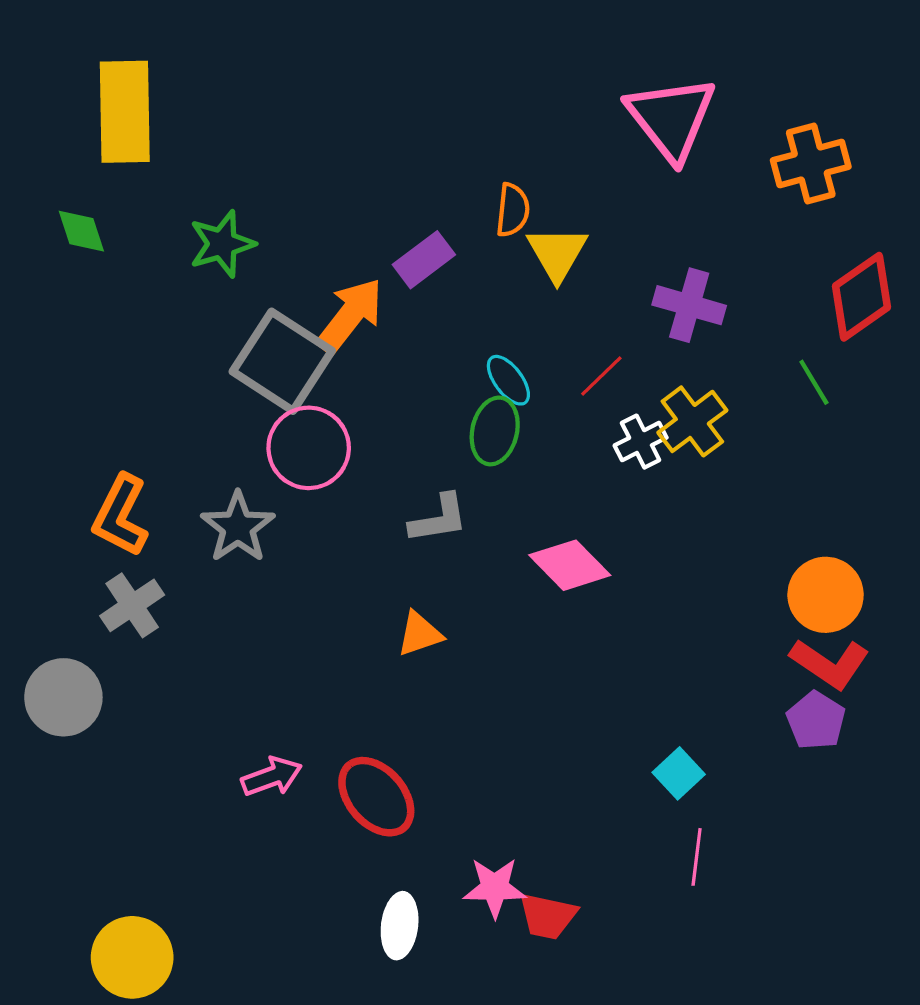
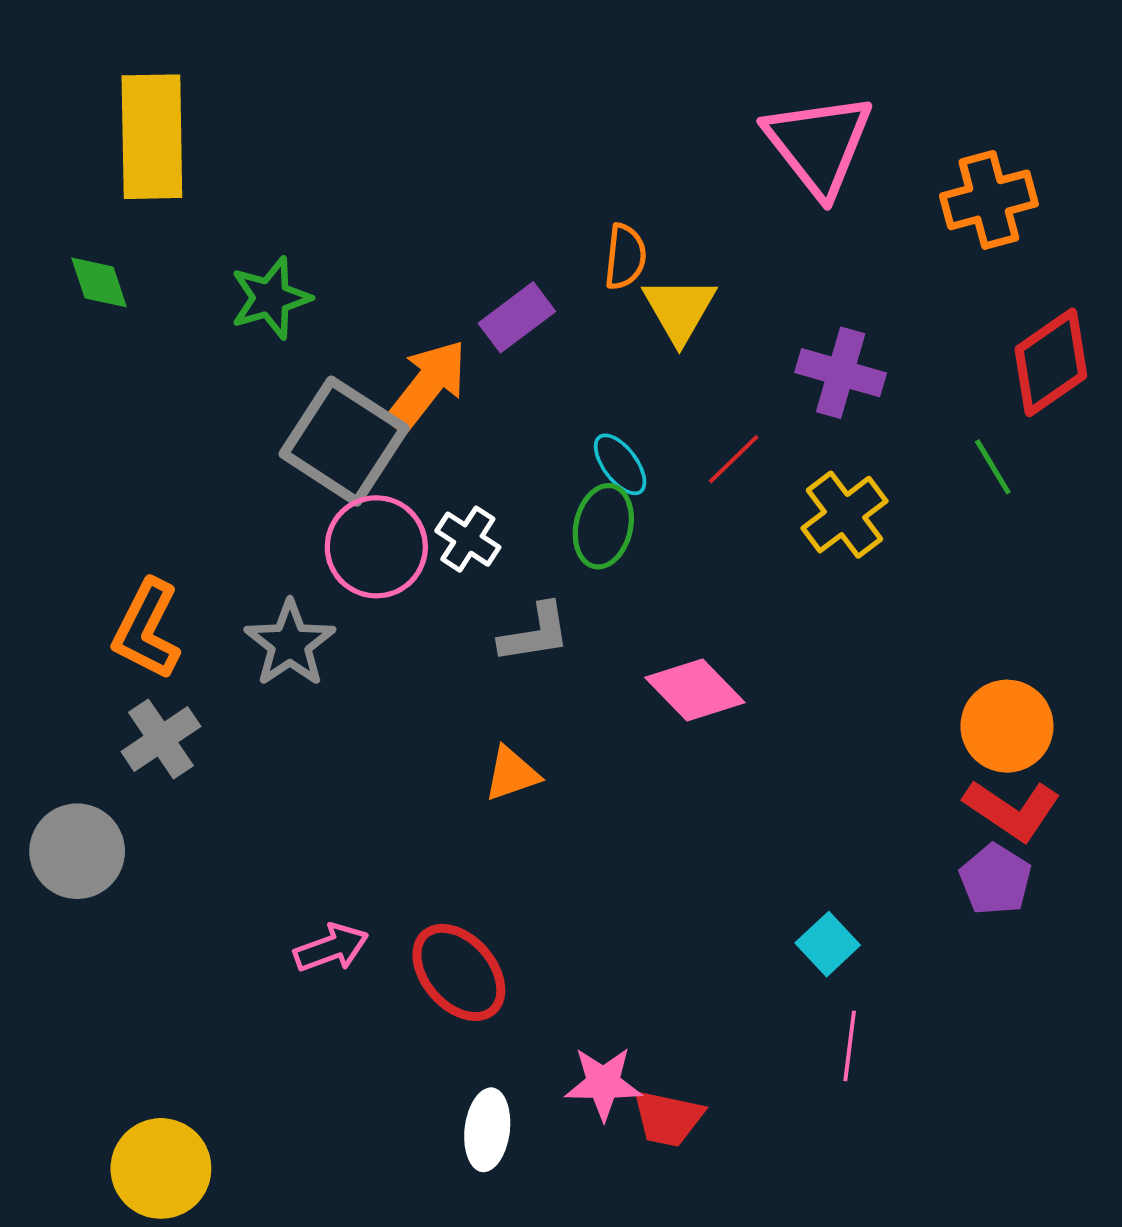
white cross: (641, 442) -> (468, 539), moved, turned -30

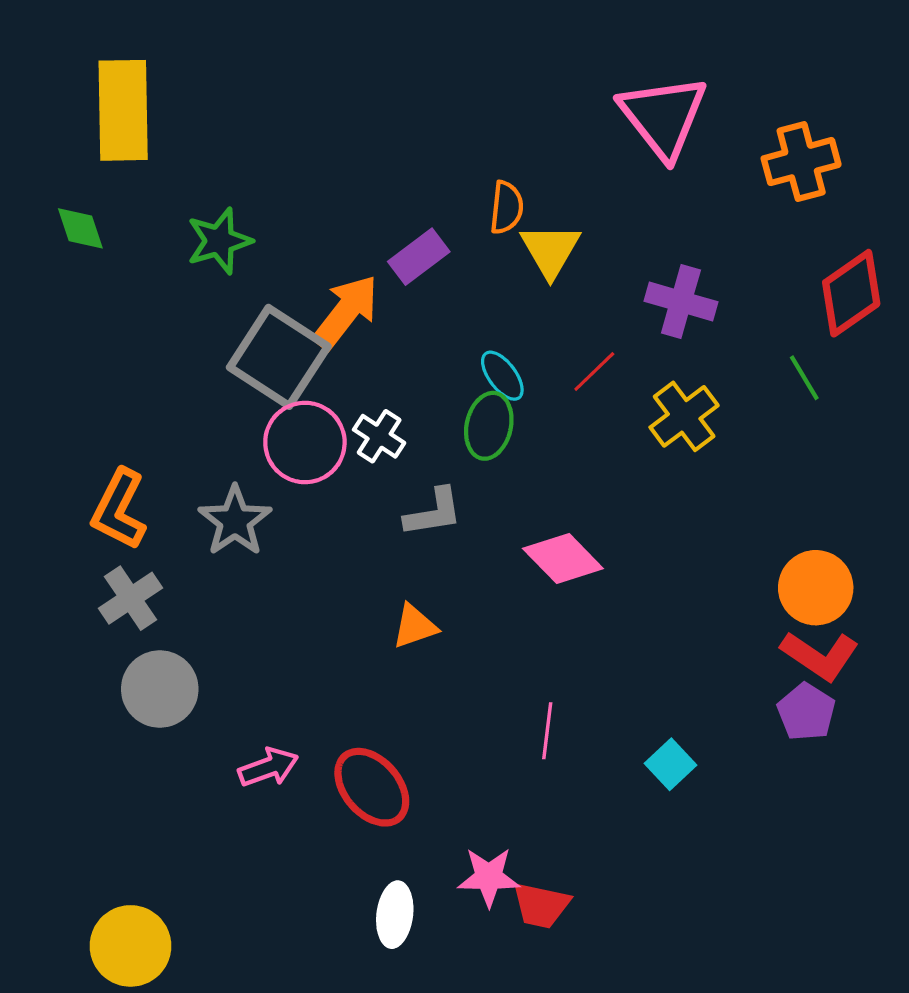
gray circle: (77, 851) -> (160, 689), moved
pink line: (850, 1046) -> (547, 731), moved

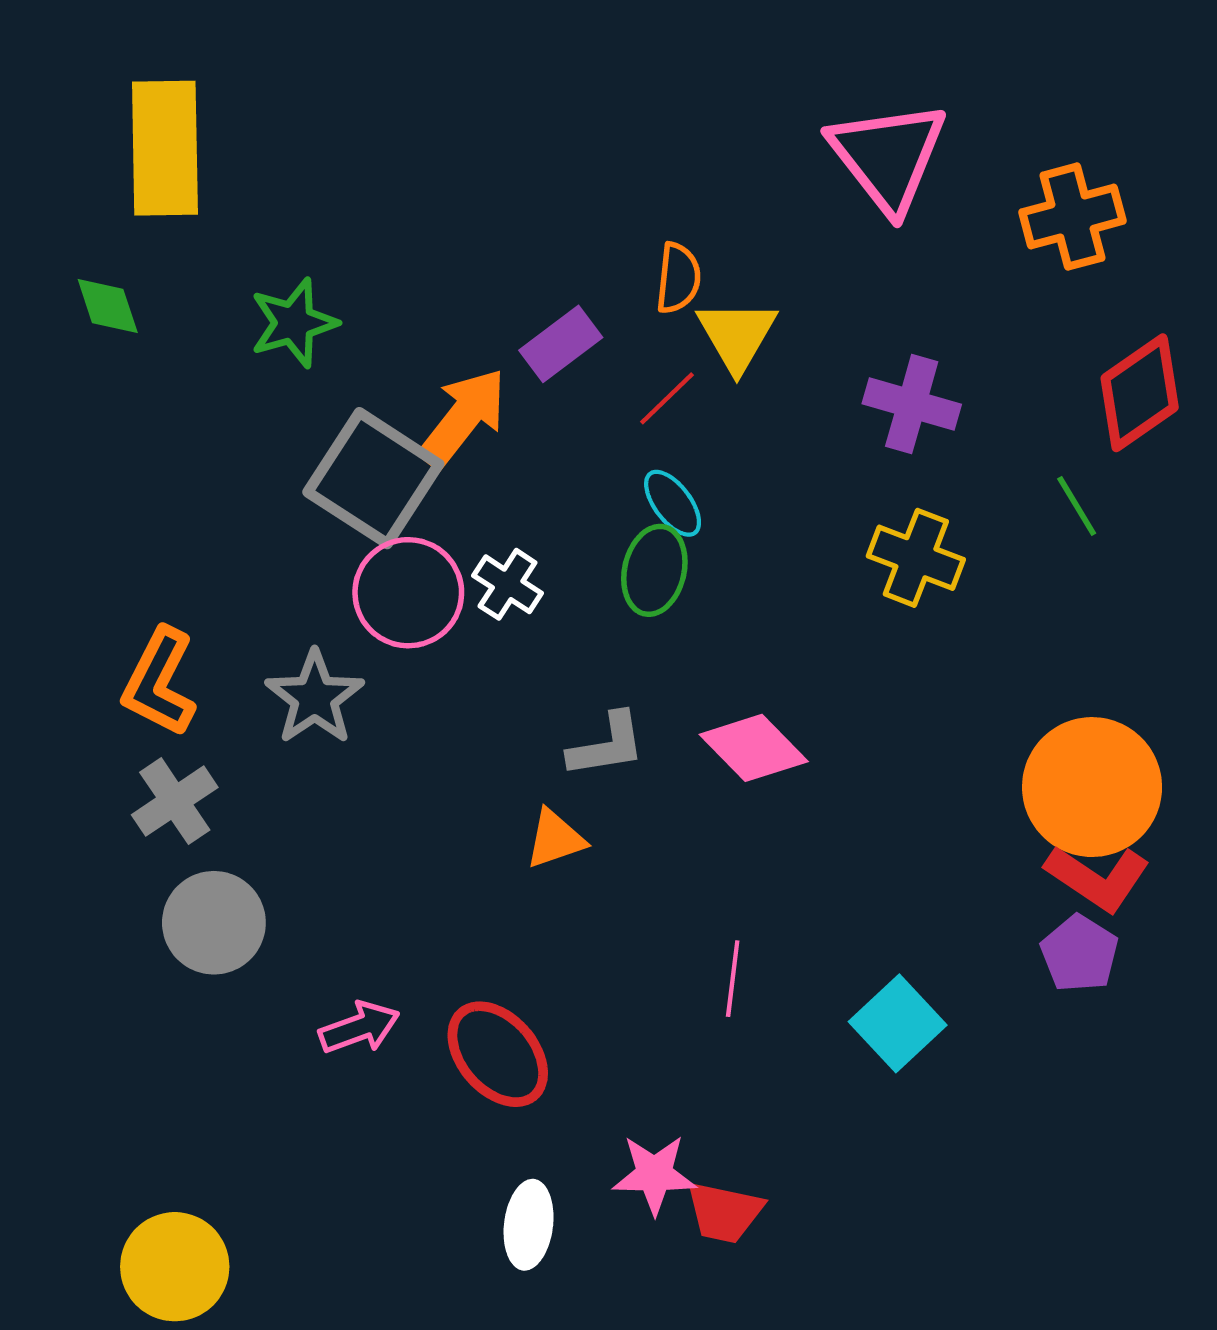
red line: (594, 371) -> (667, 398), moved
yellow cross: (684, 416) -> (916, 558), turned -32
gray L-shape: (433, 512) -> (607, 745), moved
orange circle: (816, 588) -> (1092, 787), size x1.4
cyan square: (671, 764) -> (898, 1023), size x1.4

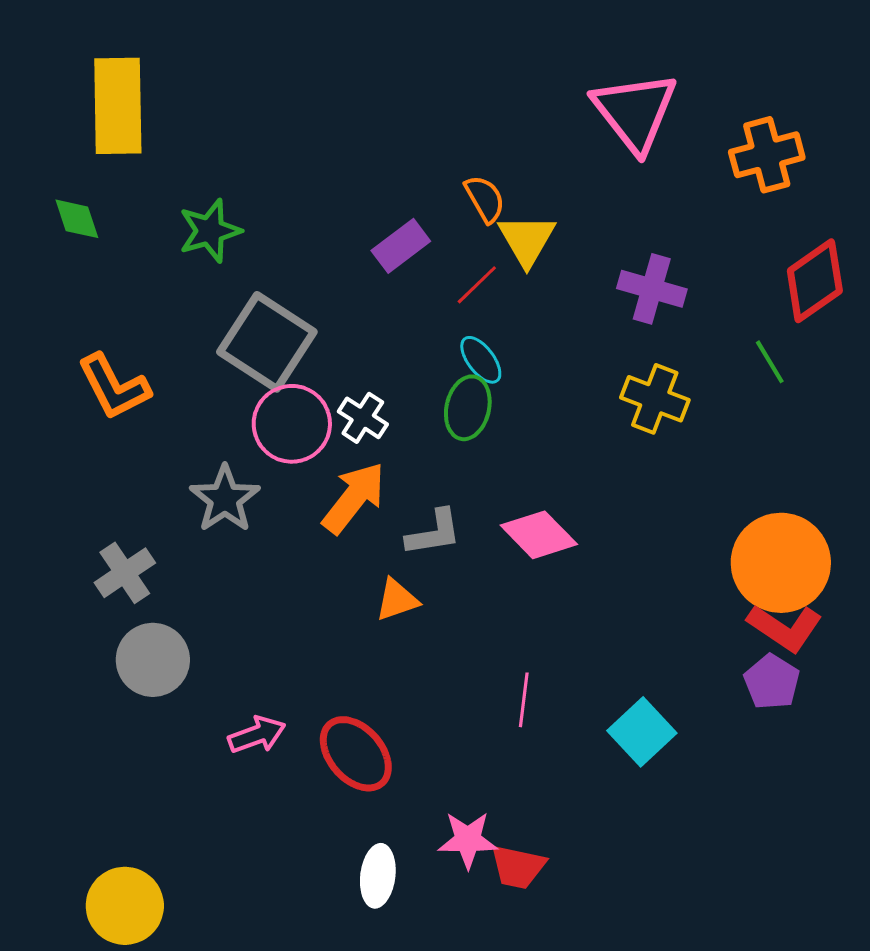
orange semicircle: (678, 278) -> (485, 199), turned -36
orange arrow: (463, 418) -> (354, 498), moved
orange L-shape: (159, 682) -> (114, 387), moved, turned -54

